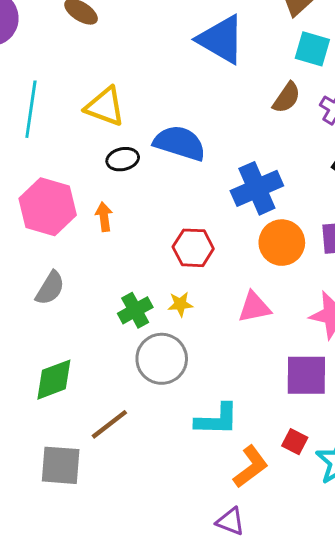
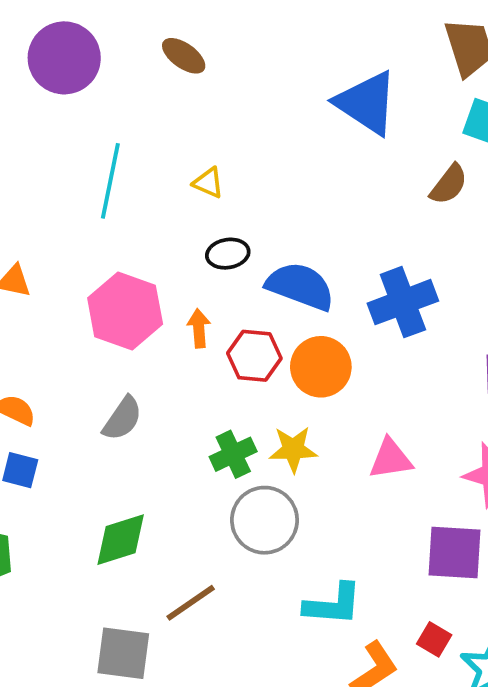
yellow triangle: (105, 107) -> (208, 183), size x0.6
blue semicircle: (180, 143) -> (300, 286), moved
orange circle: (282, 243) -> (321, 367), moved
red hexagon: (193, 248) -> (254, 356), moved
yellow star: (180, 304) -> (293, 449), size x1.4

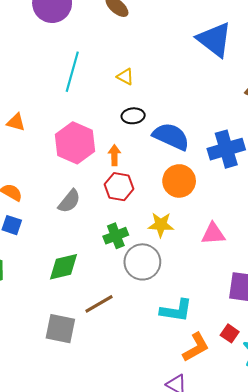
red hexagon: (254, 356) -> (119, 187), moved
green cross: (233, 454) -> (116, 236), moved

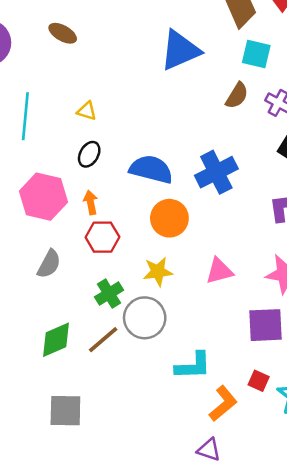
blue triangle: (214, 40) -> (180, 50), turned -51
black ellipse: (133, 116) -> (89, 154), moved, turned -45
brown line: (99, 304) -> (103, 340), moved

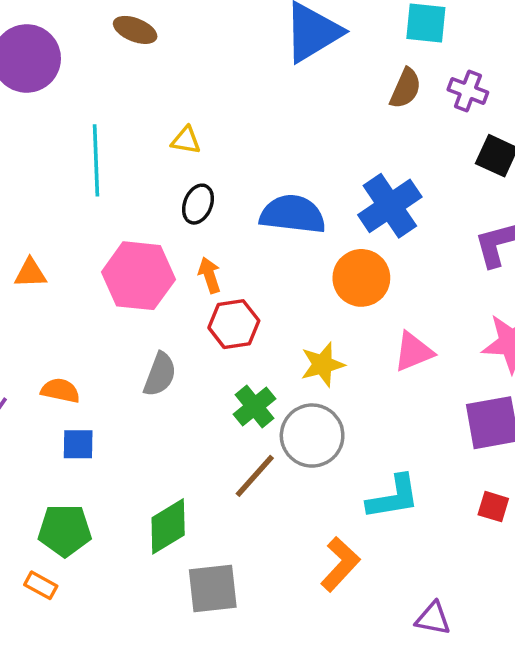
orange circle: (169, 218) -> (361, 278), moved
green diamond: (56, 340) -> (168, 526), moved
orange L-shape: (223, 404) -> (340, 564), moved

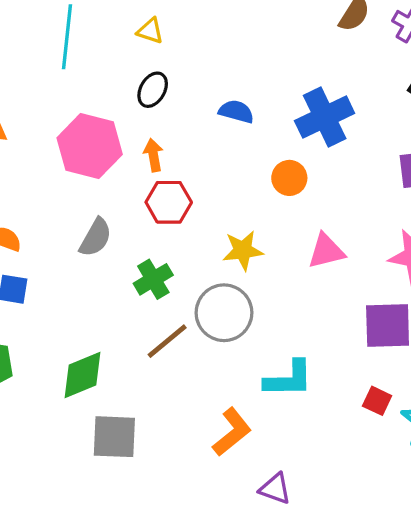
blue semicircle: (293, 214) -> (236, 112), size x0.6
orange circle: (361, 278) -> (289, 178), size x0.7
green cross: (254, 407) -> (153, 279), moved
purple triangle: (433, 618) -> (275, 489), moved

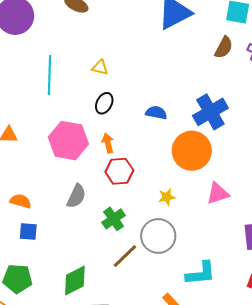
orange circle: (289, 178) -> (192, 151), size x1.8
yellow star: (243, 250) -> (167, 197), size x0.7

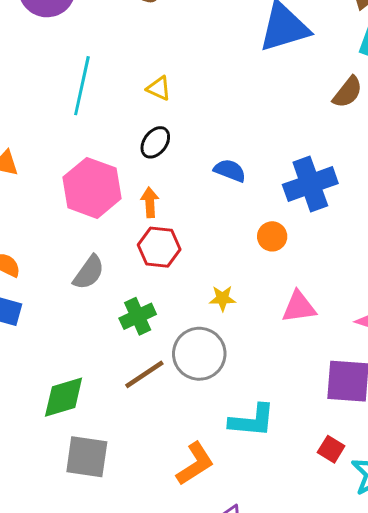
orange circle: (192, 151) -> (272, 236), size x0.5

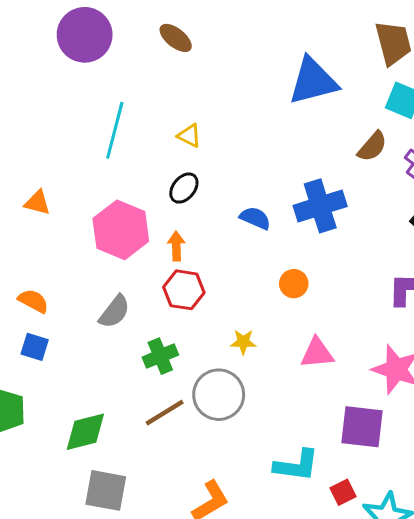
blue cross: (310, 184) -> (320, 206), moved
cyan L-shape: (252, 421) -> (296, 465), moved
red square: (331, 449) -> (343, 492), turned 30

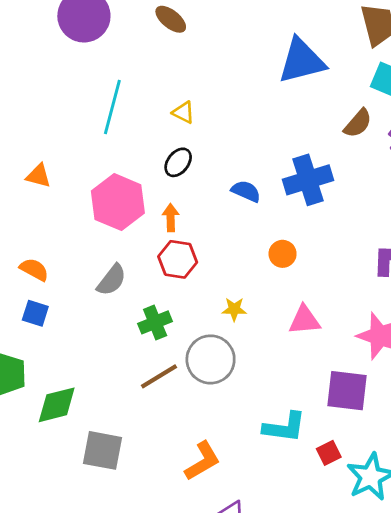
green diamond: (85, 432) -> (57, 405), moved

